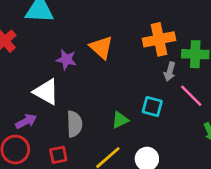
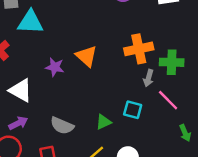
white triangle: (46, 92) -> (21, 90), moved
gray semicircle: (74, 124) -> (62, 126), turned 115

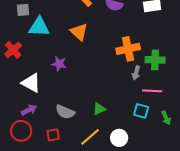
orange triangle: (86, 56) -> (79, 32), moved
pink line: (168, 100) -> (152, 91), turned -42
cyan square: (133, 110) -> (141, 111), moved

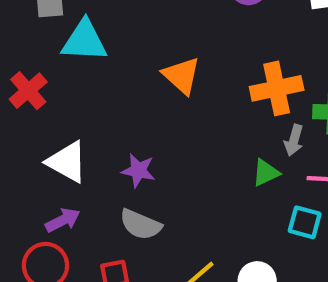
orange triangle: (79, 32) -> (182, 75), moved
purple star: (59, 64) -> (138, 171), moved
green triangle: (99, 109) -> (266, 173), moved

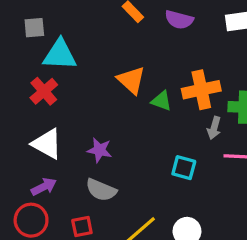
red cross: (28, 91) -> (44, 91), moved
green triangle: (266, 173) -> (162, 101), moved, turned 45
cyan square: (305, 222) -> (184, 168), moved

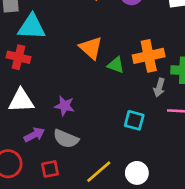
red cross: (44, 91) -> (18, 57), turned -35
white triangle: (47, 144) -> (21, 101), turned -32
purple arrow: (44, 187) -> (34, 135), moved

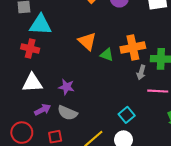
cyan square: (134, 120) -> (127, 115), moved, turned 35

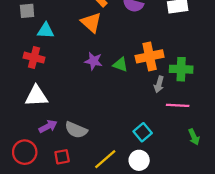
cyan triangle: (40, 25) -> (46, 31), size x0.7
orange triangle: (87, 41) -> (91, 23), moved
purple star: (66, 87) -> (94, 61), moved

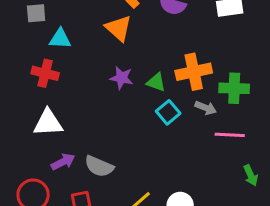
gray arrow: (159, 84) -> (206, 108), turned -84
cyan square: (143, 132) -> (168, 112), moved

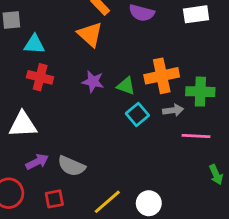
red cross: (45, 73) -> (40, 77), moved
gray arrow: (206, 108) -> (173, 110), turned -30

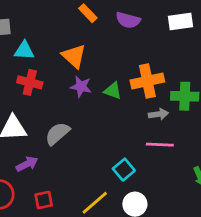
orange triangle: (90, 34) -> (74, 56), moved
cyan square: (137, 114) -> (124, 170), moved
pink line: (196, 136) -> (160, 145), moved
gray semicircle: (72, 166) -> (57, 134), moved, turned 116

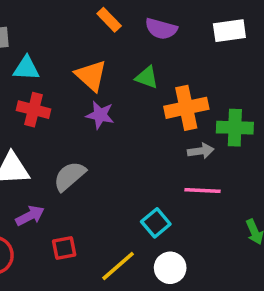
green triangle: (113, 91) -> (147, 77), moved
red square: (44, 200) -> (64, 248), moved

